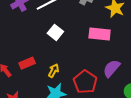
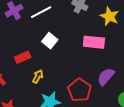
red rectangle: (27, 63) -> (23, 57), moved
yellow arrow: (54, 71) -> (38, 76), moved

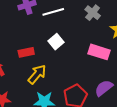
yellow arrow: (38, 76) -> (37, 74), size x1.5

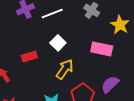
yellow arrow: (37, 74) -> (65, 69), moved

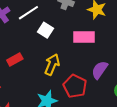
white square: (58, 43) -> (45, 30), moved

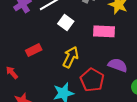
purple semicircle: (100, 70) -> (118, 65), turned 72

